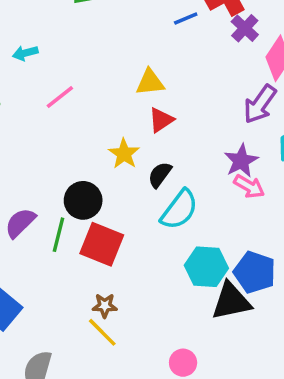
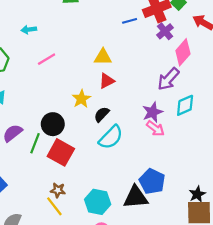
cyan hexagon: (206, 267) -> (98, 202), moved

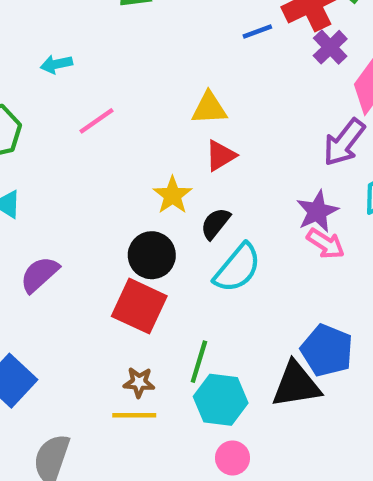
black circle: (53, 124) -> (152, 255), moved
green line: (35, 143) -> (199, 362), moved
yellow line: (54, 206) -> (134, 415), turned -48

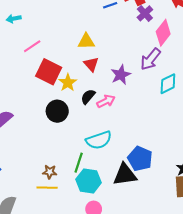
red triangle: (220, 156) -> (91, 64), turned -42
purple star: (317, 211) -> (121, 75), moved
pink arrow: (326, 244) -> (106, 101), moved, turned -60
cyan semicircle: (237, 268) -> (99, 140), moved, turned 30
red square: (139, 306) -> (49, 72), moved

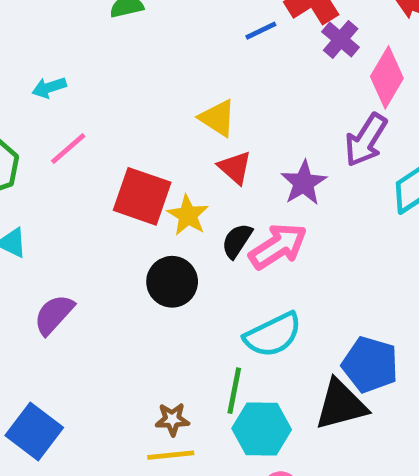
yellow triangle: (86, 41) -> (218, 118), turned 42
pink line: (32, 46) -> (68, 149), moved
pink arrow: (106, 101) -> (278, 246), size x1.4

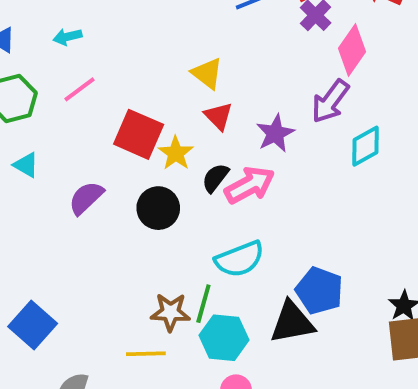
purple semicircle: (54, 315) -> (86, 198), moved
brown star: (172, 419) -> (170, 312), moved, size x1.4

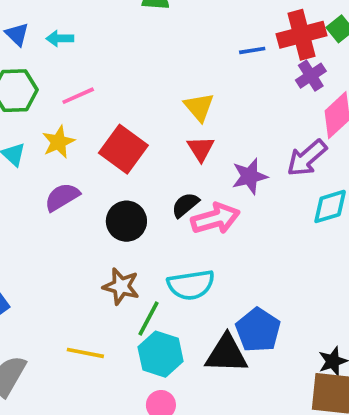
cyan arrow: (67, 37) -> (60, 38), moved
yellow star: (176, 153) -> (58, 142), moved
brown star: (170, 312) -> (121, 286), moved

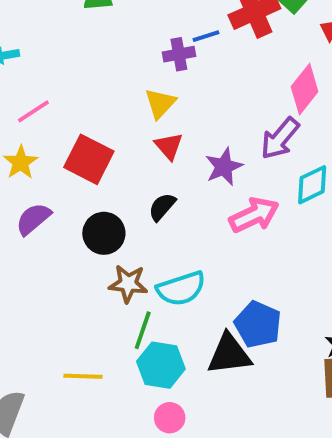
purple cross: (311, 76) -> (179, 54), moved, turned 32
yellow triangle: (199, 107) -> (160, 103), turned 32
pink arrow: (215, 219) -> (254, 215), moved
brown star: (121, 286) -> (128, 284), moved

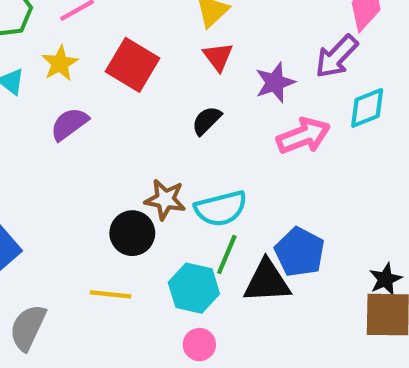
black circle: (104, 233) -> (132, 233), moved
green line: (143, 330) -> (227, 255), moved

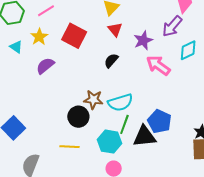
pink arrow: (303, 136) -> (158, 65), turned -120

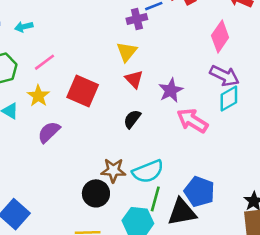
purple arrow: (172, 26) -> (225, 76), moved, turned -100

